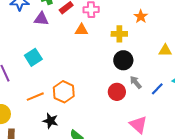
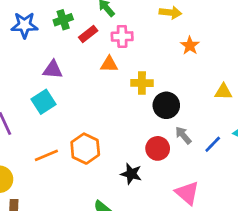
purple triangle: (41, 19) -> (53, 70), moved
yellow cross: (119, 34) -> (142, 83), moved
black star: (50, 121) -> (131, 174), moved

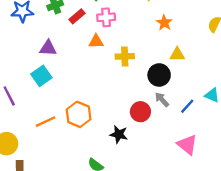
yellow triangle: (223, 92) -> (177, 55), moved
black circle: (166, 105) -> (159, 75), moved
pink triangle: (187, 193) -> (187, 145), moved

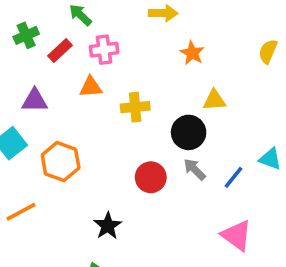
purple triangle: (48, 48) -> (35, 100), moved
red circle: (140, 112) -> (151, 177), moved
orange hexagon: (79, 114) -> (61, 162), moved
black star: (119, 134) -> (108, 226), moved, turned 30

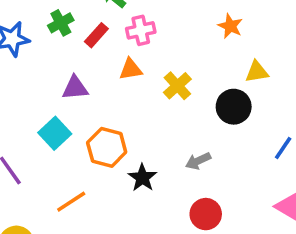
yellow cross: (135, 107) -> (177, 86), turned -32
gray arrow: (195, 169) -> (198, 161), moved, turned -65
red circle: (151, 177) -> (206, 214), moved
black star: (108, 226) -> (142, 178), moved

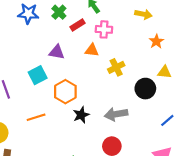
green cross: (61, 23) -> (59, 12), turned -32
gray arrow: (198, 161) -> (116, 114), size x1.5

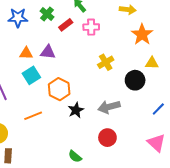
orange star: (156, 41) -> (142, 34), size x1.5
orange triangle: (92, 50) -> (26, 53), moved

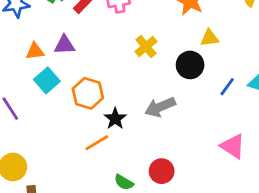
blue line: (158, 109) -> (227, 87), moved
orange line: (33, 116) -> (97, 143), moved
red circle: (107, 138) -> (162, 171), moved

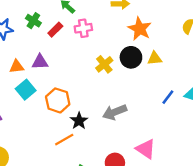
black circle: (190, 65) -> (131, 57), moved
pink triangle: (233, 146) -> (146, 149), moved

